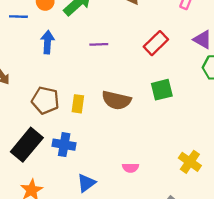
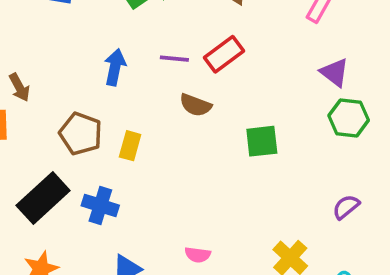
blue arrow: (48, 42) -> (115, 67), moved
red rectangle: (156, 43) -> (224, 54), moved
brown semicircle: (116, 100) -> (196, 105), moved, size x0.7

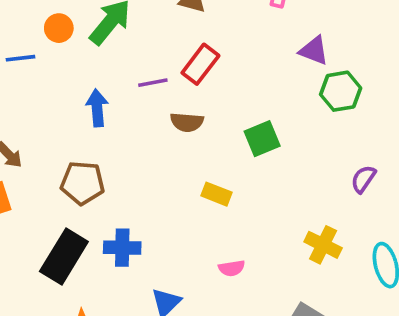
yellow rectangle: (130, 146) -> (217, 194), moved, turned -68

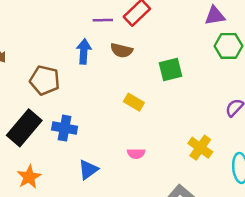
purple triangle: (314, 51) -> (215, 16), turned -40
blue arrow: (97, 108) -> (84, 51), moved

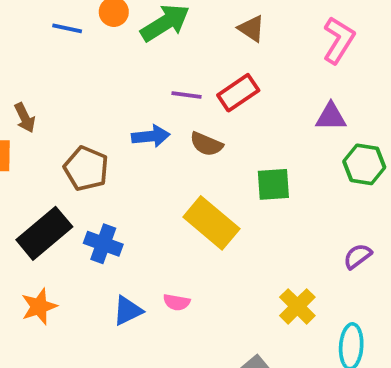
purple triangle: (215, 16) -> (331, 117), moved
blue arrow: (84, 51) -> (151, 136), turned 70
yellow rectangle: (134, 102) -> (211, 223), size x1.8
pink semicircle: (136, 154) -> (177, 302), moved

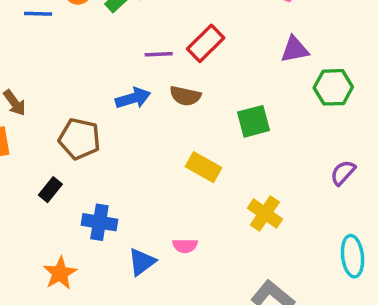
yellow rectangle: (211, 223) -> (203, 167), size x0.7
black rectangle: (44, 233) -> (50, 190), moved, size x0.5
blue cross: (103, 244) -> (99, 222), moved
yellow cross: (297, 306) -> (265, 214), moved

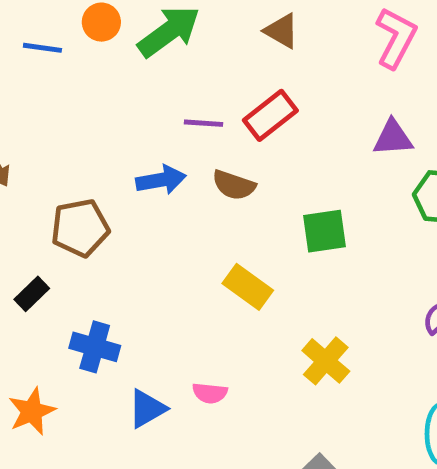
brown pentagon: (79, 139) -> (80, 228), turned -30

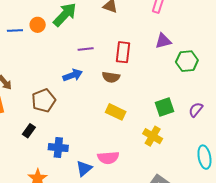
orange circle: (101, 22) -> (38, 25), moved
red rectangle: (270, 115) -> (123, 52), moved, turned -35
brown semicircle: (234, 185) -> (111, 77), moved
green square: (324, 231) -> (164, 107), moved
pink semicircle: (210, 393) -> (108, 158), size x1.5

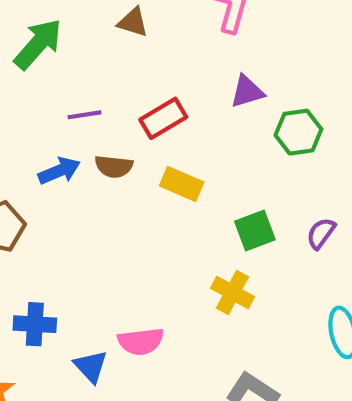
red rectangle: (123, 52) -> (163, 118), turned 55
brown semicircle: (111, 77) -> (114, 167), moved
yellow rectangle: (116, 112) -> (182, 184), moved
blue triangle: (84, 169) -> (91, 366), turned -30

